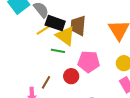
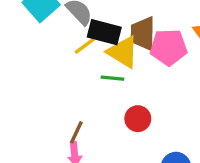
pink pentagon: (89, 62) -> (169, 47), moved
brown line: (46, 82) -> (76, 132), moved

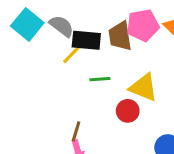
pink pentagon: (169, 47) -> (143, 25), moved
yellow triangle: (123, 52) -> (143, 87), moved

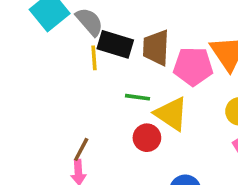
pink pentagon: (143, 25) -> (193, 66), moved
yellow line: (71, 55) -> (94, 58), turned -60
green line: (100, 79) -> (138, 97), moved

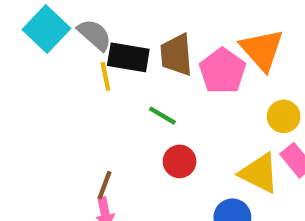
pink pentagon: (193, 66) -> (223, 71), turned -30
green line: (138, 97) -> (162, 116), turned 30
yellow triangle: (171, 114) -> (259, 173), moved

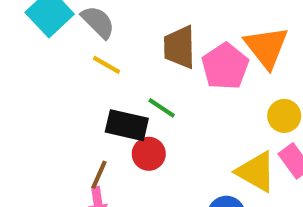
black rectangle: (128, 57) -> (127, 125), moved
yellow line: (105, 76) -> (106, 65), turned -52
red circle: (180, 161) -> (149, 154), moved

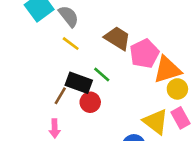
brown trapezoid: (179, 47) -> (117, 38), turned 116
orange triangle: (266, 47) -> (167, 70), moved, turned 44
brown line: (99, 175) -> (60, 96), moved

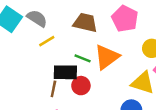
yellow line: (71, 44) -> (47, 41), turned -49
pink pentagon: (144, 54) -> (125, 19), moved
orange triangle: (167, 70) -> (107, 57), moved

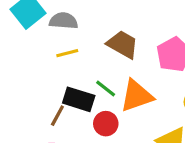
gray semicircle: (37, 18) -> (64, 21), turned -45
red circle: (81, 86) -> (106, 124), moved

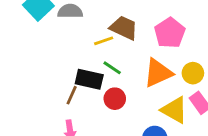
yellow line: (67, 53) -> (104, 41), moved
orange triangle: (137, 96) -> (158, 73), moved

